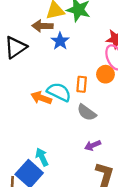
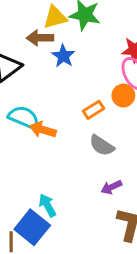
orange rectangle: (82, 84) -> (93, 110), turned 56
cyan semicircle: (59, 92) -> (24, 117), moved

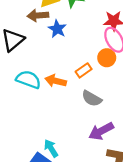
orange arrow: (43, 130) -> (56, 81), moved
purple arrow: (111, 187) -> (101, 131), size x1.5

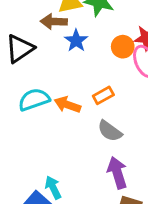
orange circle: (107, 58) -> (123, 47), moved
cyan semicircle: (28, 79) -> (34, 100), turned -45
purple arrow: (101, 131) -> (117, 173), turned 95

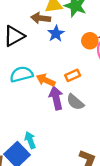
purple arrow: (117, 173) -> (56, 98), moved

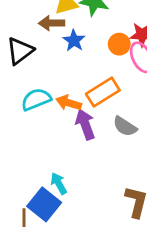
orange rectangle: (73, 75) -> (103, 92), size x1.6
gray semicircle: (75, 102) -> (125, 126), moved

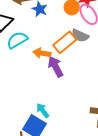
cyan semicircle: (36, 99) -> (17, 40), moved
gray semicircle: (125, 126) -> (80, 36), moved

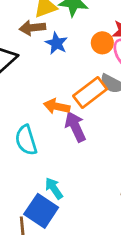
cyan semicircle: (17, 40) -> (26, 140), moved, turned -80

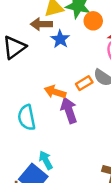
orange circle: (102, 43) -> (93, 21), moved
orange rectangle: (90, 93) -> (84, 83), size x0.6

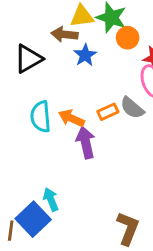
cyan semicircle: (27, 118) -> (41, 117), moved

